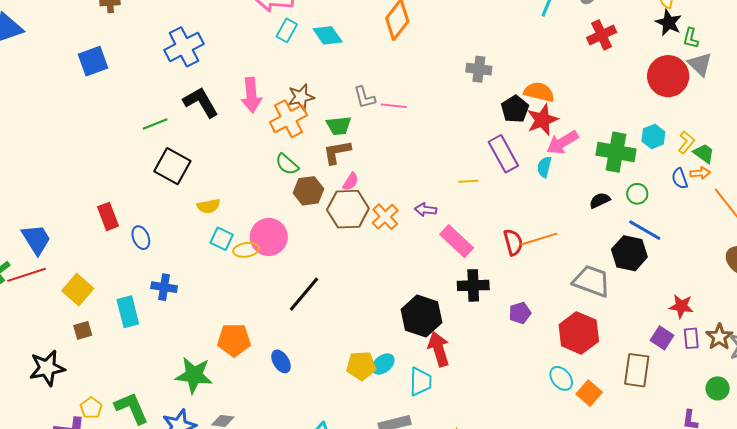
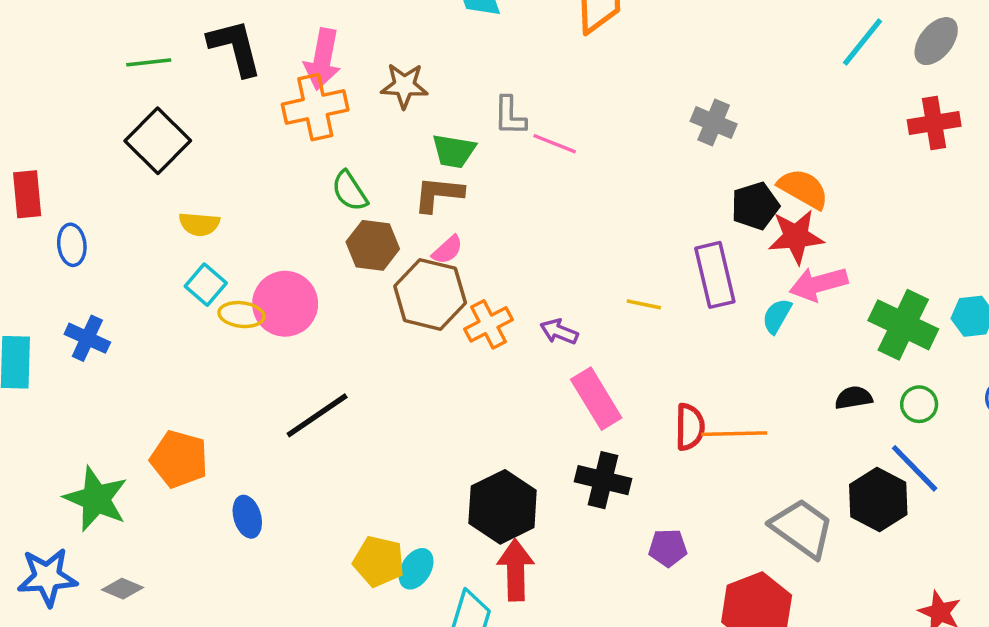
orange cross: (288, 119) -> (315, 107), moved
cyan ellipse: (383, 364) -> (416, 569), turned -35

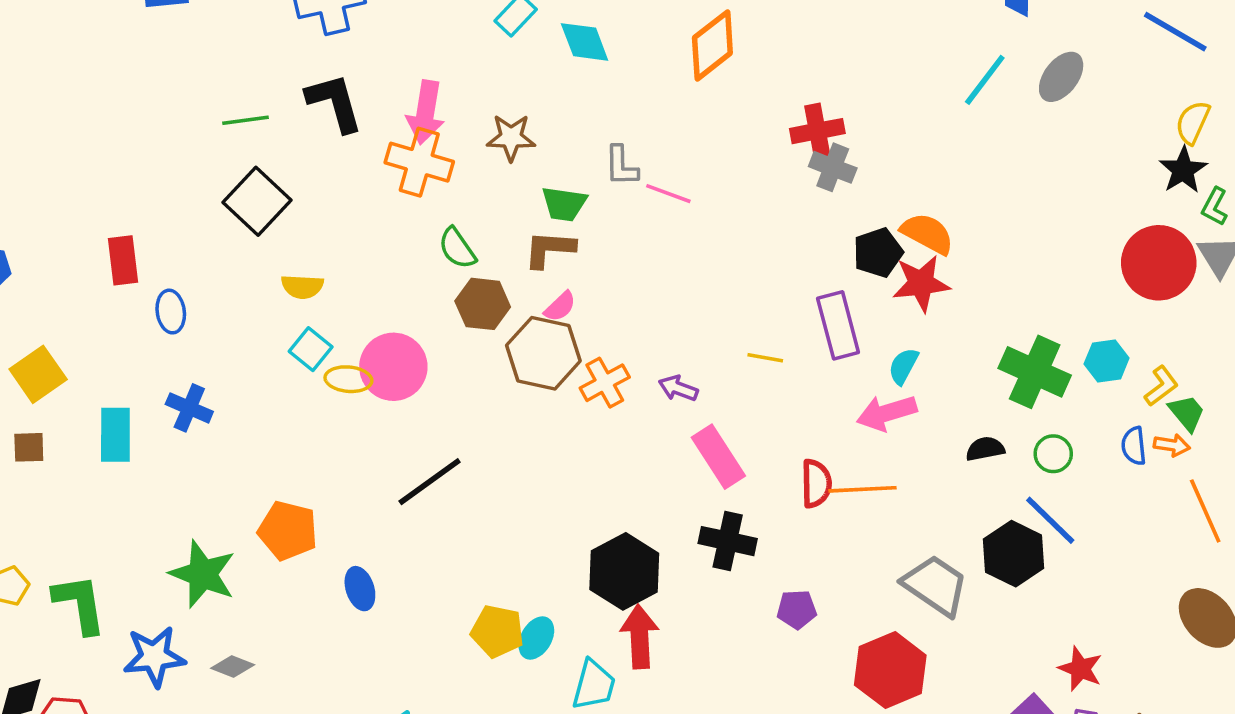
orange cross: (315, 107) -> (419, 162), turned 30
red cross: (934, 123) -> (817, 131), moved
pink arrow: (818, 284) -> (887, 413), moved

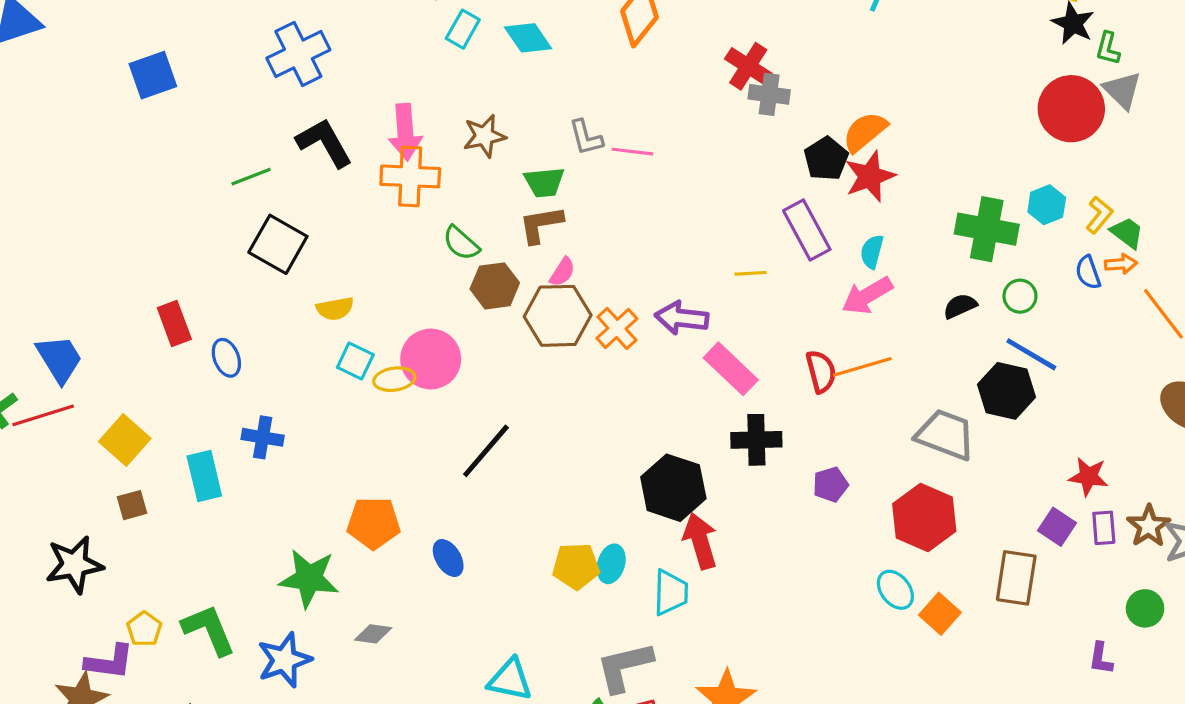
red cross: (817, 131) -> (748, 66), turned -33
orange semicircle: (927, 234) -> (865, 132), turned -54
purple arrow: (678, 388) -> (682, 318), size x1.5
gray diamond: (233, 667) -> (373, 634), moved

